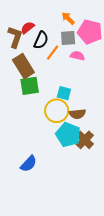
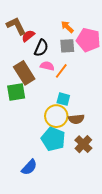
brown L-shape: (15, 37) -> (16, 26), moved, turned -45
orange line: (52, 53) -> (61, 71), moved
pink semicircle: (77, 56) -> (47, 66), moved
green square: (30, 86) -> (16, 92), moved
cyan pentagon: (68, 135) -> (53, 139), moved

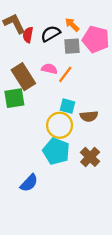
red semicircle: (28, 36) -> (28, 35), turned -40
black semicircle: (41, 48) -> (51, 34), moved, turned -144
brown semicircle: (76, 119) -> (89, 116), moved

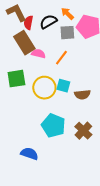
pink semicircle: (49, 69) -> (38, 54), moved
brown rectangle: (23, 77) -> (24, 43), moved
yellow circle: (60, 125) -> (44, 88), moved
blue semicircle: (29, 183) -> (29, 154), turned -114

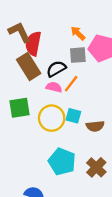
black semicircle: (48, 22) -> (56, 69), moved
red semicircle: (28, 23) -> (33, 44), size x1.5
pink semicircle: (38, 54) -> (54, 87), moved

